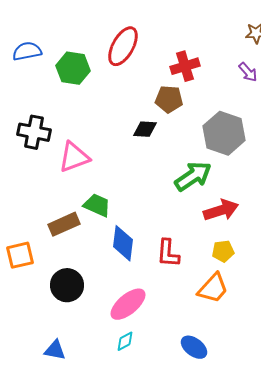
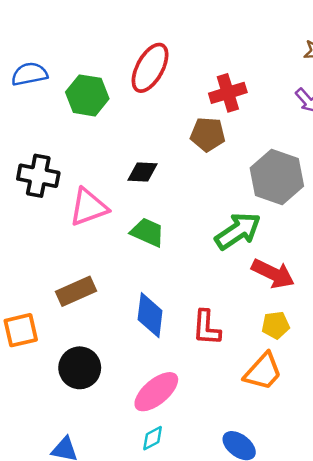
black diamond: (145, 129) -> (142, 172), moved
green trapezoid: (97, 205) -> (147, 232), moved
red arrow: (221, 210) -> (273, 274), turned 44

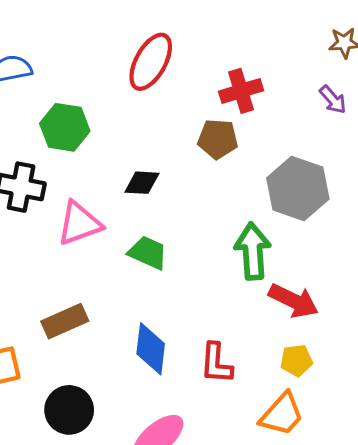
green hexagon: (87, 95) -> (65, 127), moved
green arrow: (238, 231) -> (253, 251), turned -60

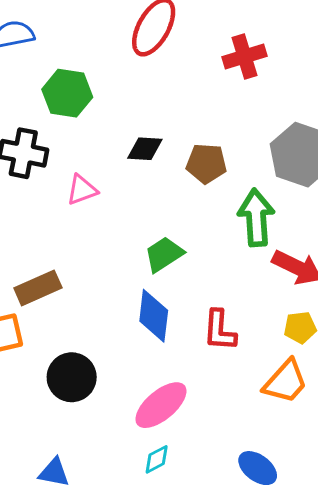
brown pentagon: (218, 139) -> (206, 163), moved
pink triangle: (79, 223) -> (82, 190), size x0.7
green trapezoid: (148, 253) -> (164, 254), moved, turned -57
brown rectangle: (65, 321) -> (38, 288), moved

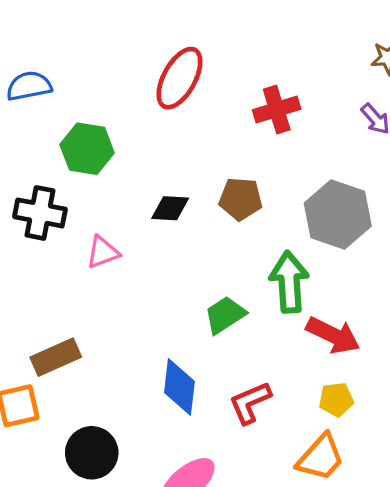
brown pentagon: (206, 163) -> (241, 199), moved
green trapezoid: (164, 254) -> (225, 315), moved
red L-shape: (220, 330) -> (250, 403), turned 63

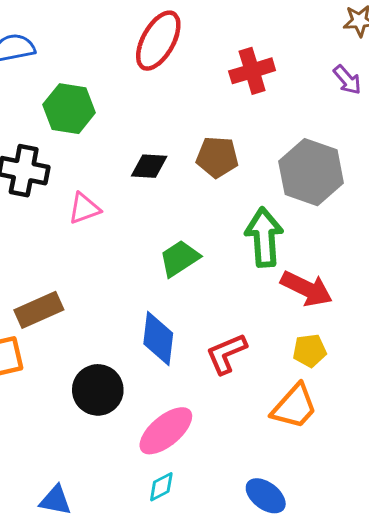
green trapezoid: (225, 315) -> (179, 258), moved
black circle: (92, 453) -> (98, 390), moved

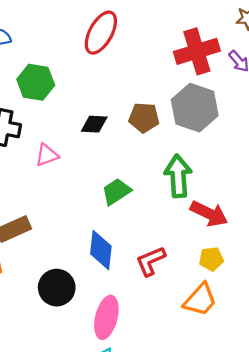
red cross: (252, 71) -> (197, 51), moved, size x1.4
gray hexagon: (311, 172) -> (195, 108), moved
pink ellipse: (166, 431) -> (106, 317), turned -36

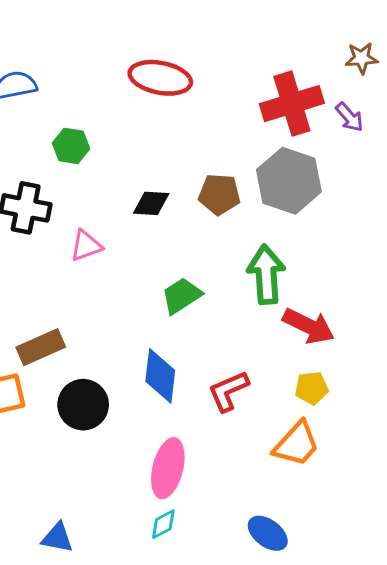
red ellipse: (101, 33) -> (160, 78), turned 72
green hexagon: (36, 82) -> (71, 146), size x0.7
black circle: (57, 288) -> (83, 405), moved

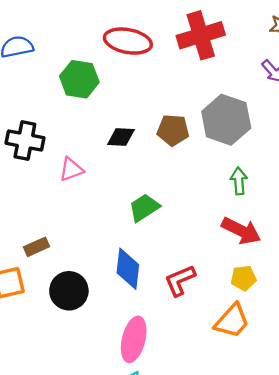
red cross: (292, 104) -> (201, 35), moved
green hexagon: (71, 146) -> (79, 79), moved, size x1.4
green arrow: (266, 275) -> (239, 181), moved, size x0.6
brown rectangle: (41, 347) -> (37, 247), size x0.7

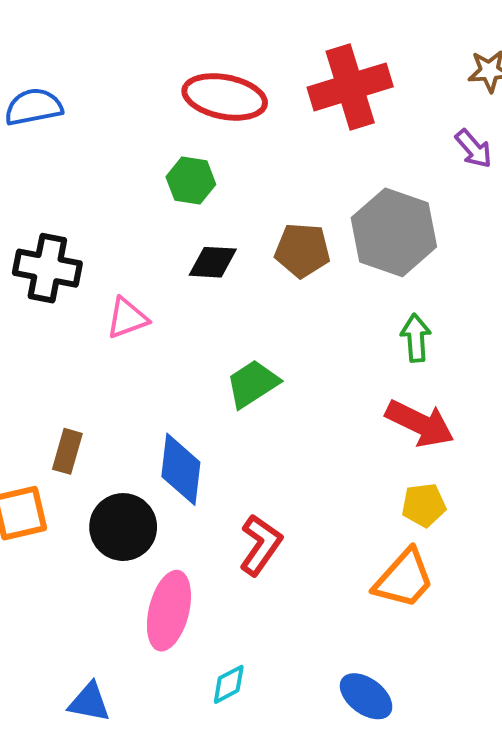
green hexagon: (79, 79) -> (191, 181), moved, size x0.7
brown rectangle: (37, 247) -> (67, 451), turned -50
blue diamond: (128, 269) -> (181, 469), moved
red L-shape: (180, 280) -> (261, 545), moved, turned 148
pink ellipse: (134, 339) -> (169, 611), moved

